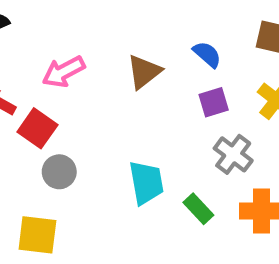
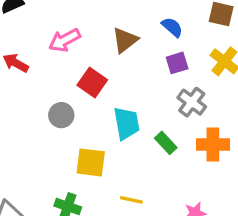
red square: (37, 128) -> (92, 83), moved
yellow square: (37, 235) -> (91, 162), moved

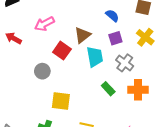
brown triangle: (125, 40) -> (82, 35), moved
cyan trapezoid: (127, 123) -> (95, 57), moved

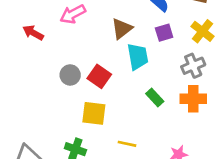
red square: (62, 51) -> (99, 76), moved
gray cross: (125, 63) -> (193, 66), moved, turned 30

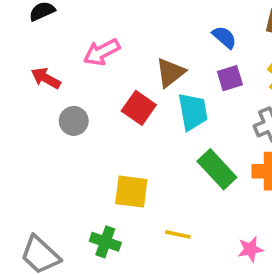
gray circle: (70, 75) -> (74, 121), moved
red square: (99, 76) -> (139, 108), moved
green rectangle: (155, 97) -> (217, 169), size x1.5

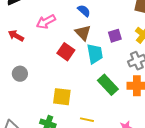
blue semicircle: (224, 37) -> (84, 11), moved
brown triangle: (170, 73) -> (83, 33), turned -36
gray circle: (74, 121) -> (20, 74), moved

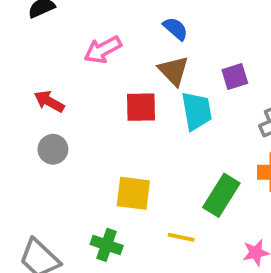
red arrow: (16, 36) -> (49, 101), moved
red square: (66, 52) -> (141, 107), turned -36
green rectangle: (108, 85) -> (221, 195), moved, turned 75

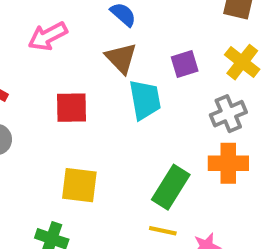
red square: (141, 107) -> (71, 108), moved
yellow line: (181, 237) -> (163, 231), moved

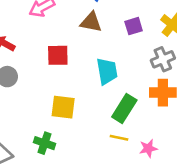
brown triangle: (121, 58) -> (91, 22), turned -35
cyan trapezoid: (145, 100) -> (107, 71), moved

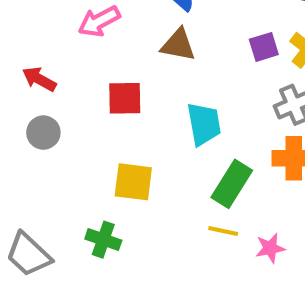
purple square: (134, 26) -> (264, 47), moved

